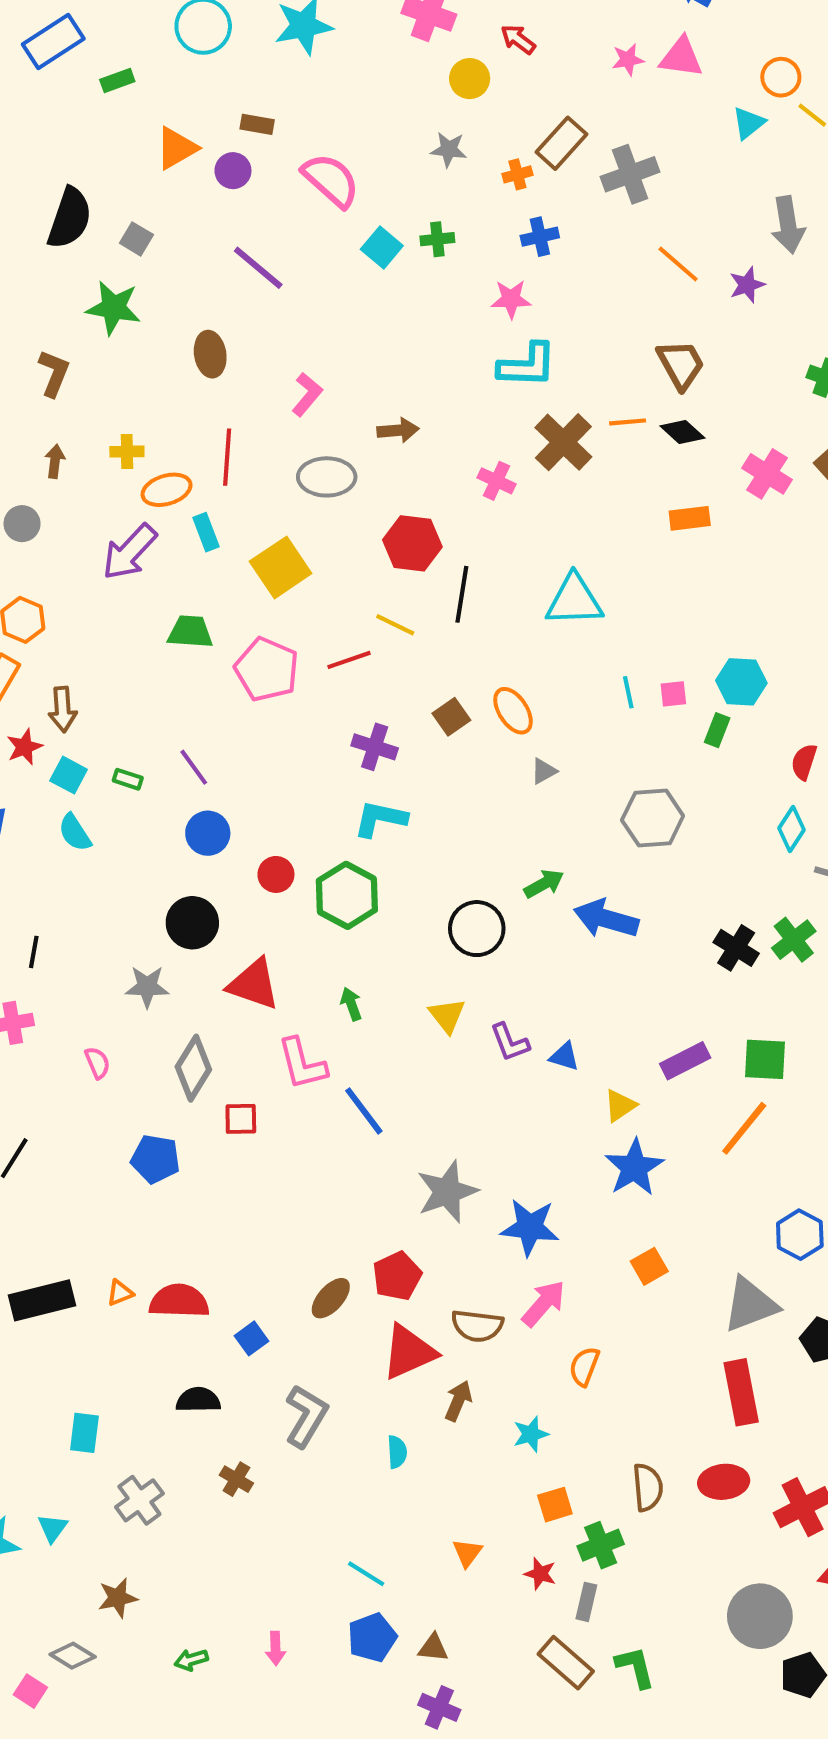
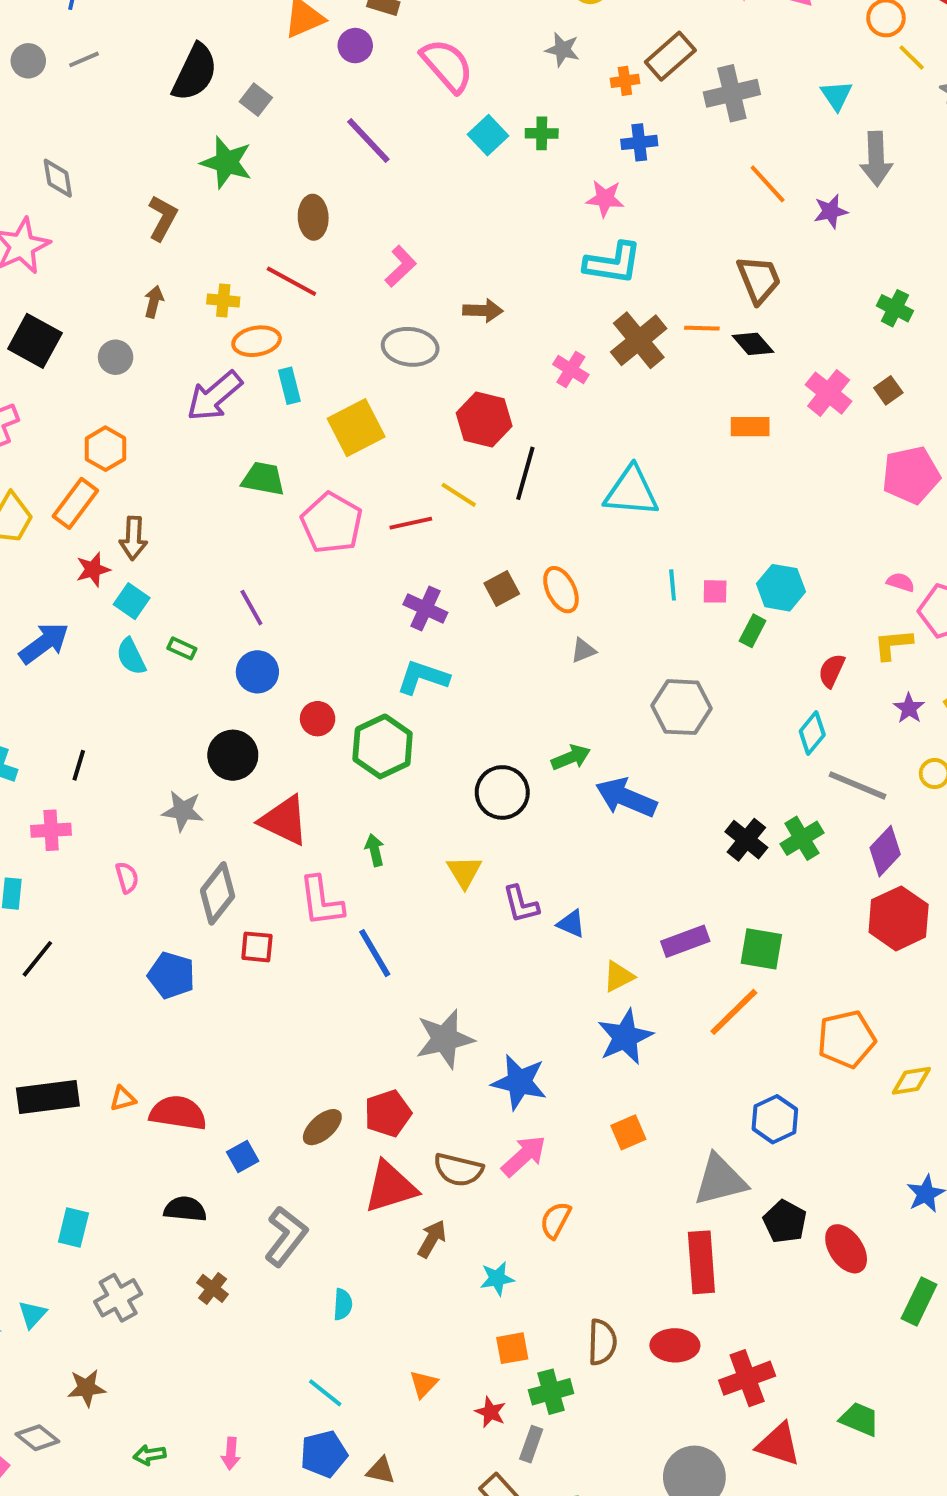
cyan triangle: (749, 123) -> (836, 95), moved, turned -32
red line: (227, 457) -> (291, 281), moved, turned -72
green rectangle: (128, 779) -> (182, 648), moved
cyan semicircle: (397, 1452) -> (343, 1304), moved

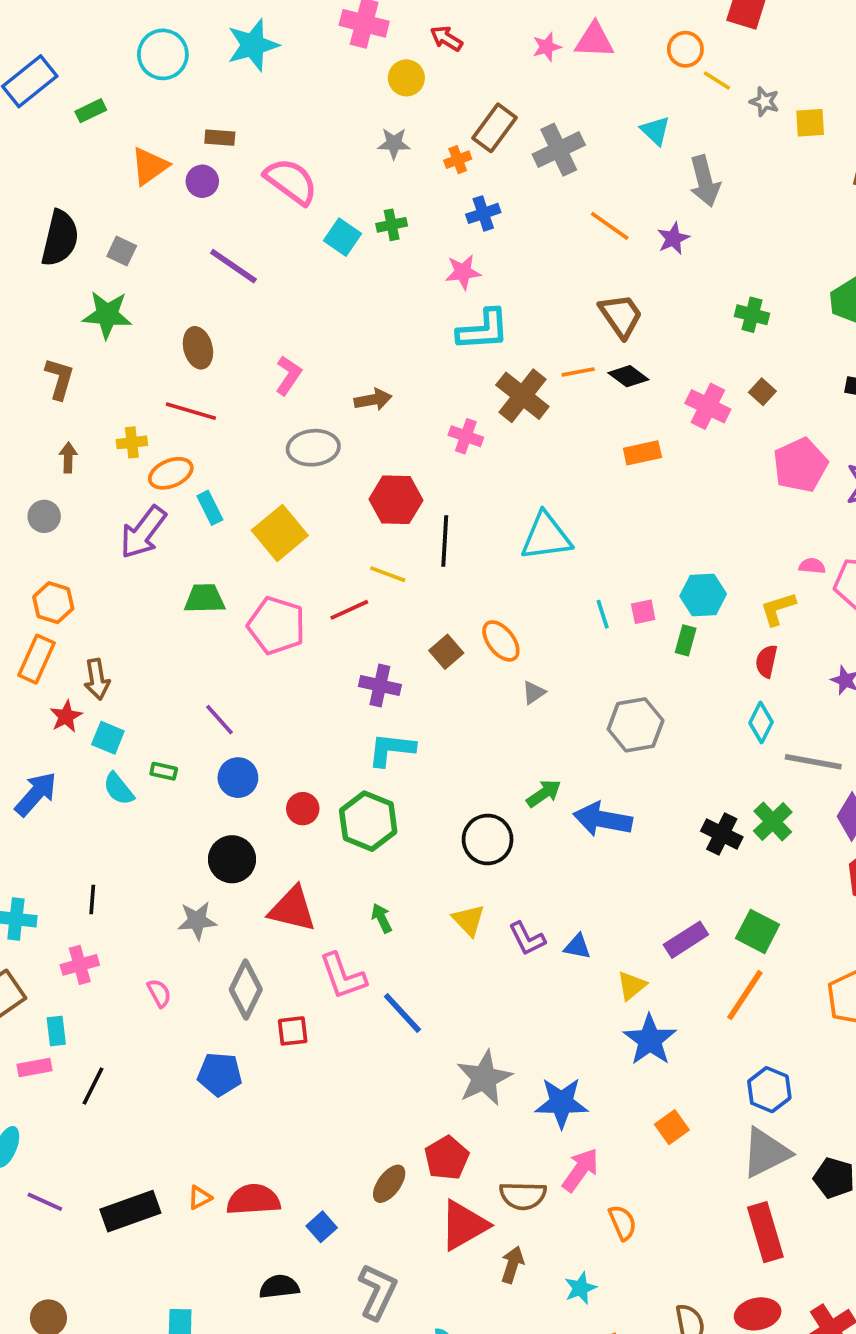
yellow L-shape: (893, 644) -> (778, 609), moved
green square: (761, 949) -> (758, 931), turned 30
blue hexagon: (775, 1119) -> (769, 1090), moved
orange semicircle: (556, 1220) -> (623, 1223), turned 141

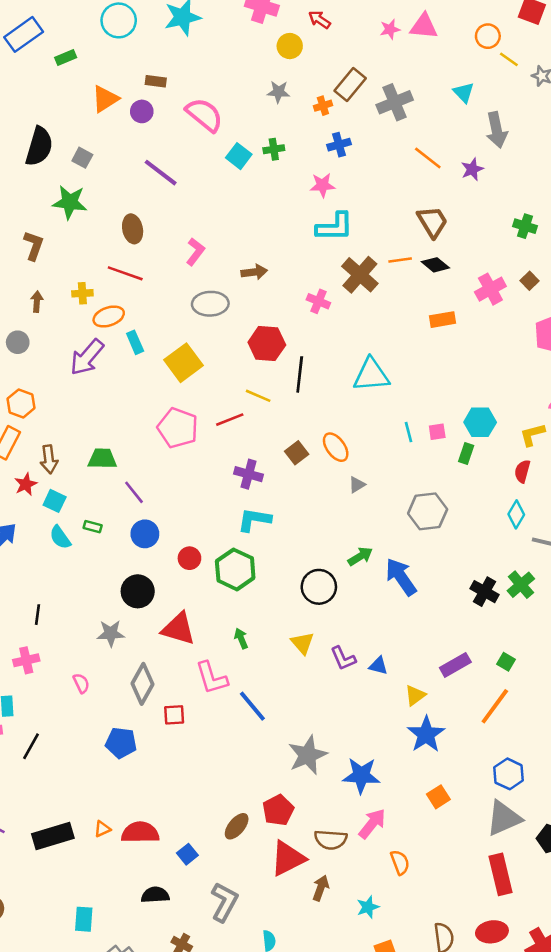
pink cross: (708, 406) -> (490, 289), turned 32
green trapezoid: (205, 599) -> (102, 459), moved
blue arrow: (603, 819) -> (401, 577), turned 42
green square: (758, 931) -> (506, 662), size x0.6

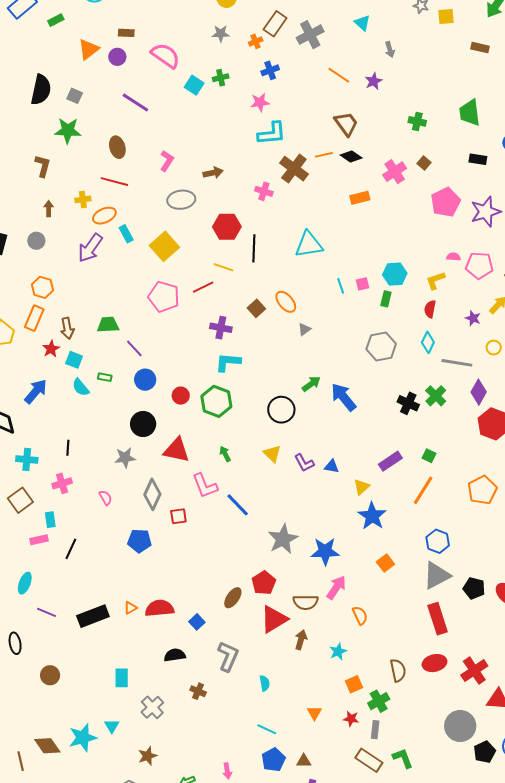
gray arrow: (497, 130) -> (390, 50), size x0.6
gray hexagon: (428, 511) -> (381, 347), moved

